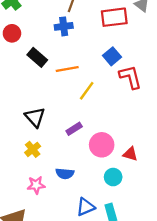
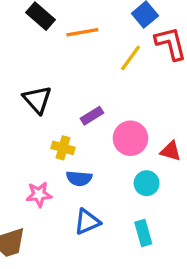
yellow line: (87, 91) -> (130, 58), moved
yellow cross: (33, 149) -> (63, 148), moved, turned -35
blue triangle: (86, 207) -> (87, 222), moved

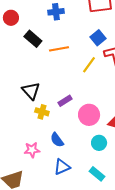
yellow cross: (63, 148) -> (42, 112), moved
blue semicircle: (79, 178) -> (57, 140), turned 49
cyan rectangle: (143, 233) -> (97, 174), turned -35

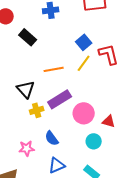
blue square: (98, 38) -> (84, 42), moved
orange line: (59, 49) -> (54, 69), moved
purple rectangle: (65, 101) -> (60, 99), size x1.6
yellow cross: (42, 112) -> (37, 110), turned -32

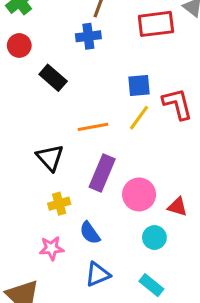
blue square: (84, 42) -> (139, 85), turned 35
purple rectangle: (60, 99) -> (102, 173), turned -35
yellow cross: (37, 110) -> (59, 204), moved

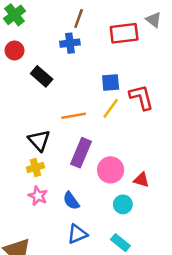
yellow cross: (59, 204) -> (35, 167), moved
pink star: (51, 248) -> (38, 196), moved, turned 30

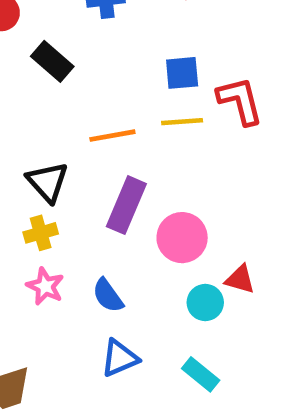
yellow line: (111, 108) -> (182, 122), turned 50
red triangle: (141, 180) -> (240, 279), moved

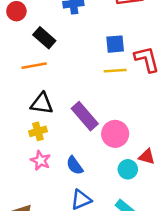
orange line: (112, 136) -> (34, 66), moved
black triangle: (48, 182) -> (42, 104), turned -40
purple rectangle: (126, 205) -> (85, 116), turned -64

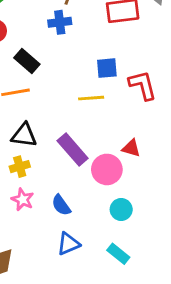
yellow line: (115, 71) -> (91, 98), moved
red triangle: (147, 157) -> (131, 148), moved

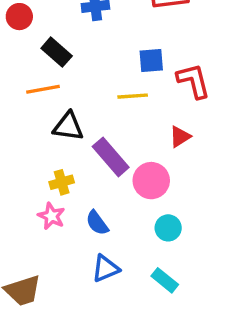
black triangle: (24, 135) -> (68, 126), moved
red triangle: (131, 148) -> (180, 137), moved, turned -48
yellow cross: (20, 167) -> (62, 182), moved

